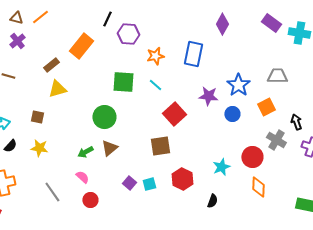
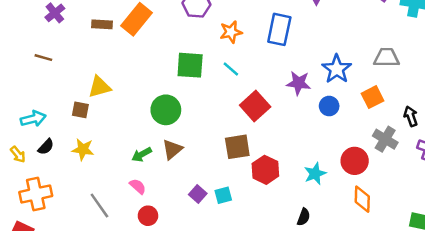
brown rectangle: (51, 65) -> (102, 24), moved, turned 42
yellow triangle: (57, 89) -> (99, 87), moved
red hexagon: (182, 179) -> (265, 170), moved

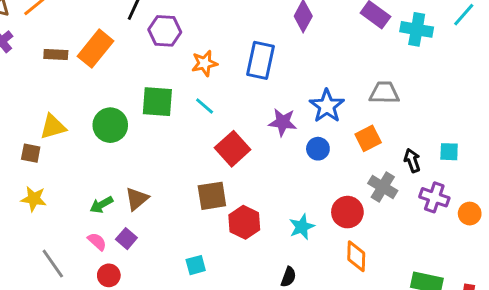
green circle: (166, 110) -> (110, 125), moved
purple square: (198, 194) -> (126, 239), moved
cyan square: (223, 195) -> (196, 265), moved

